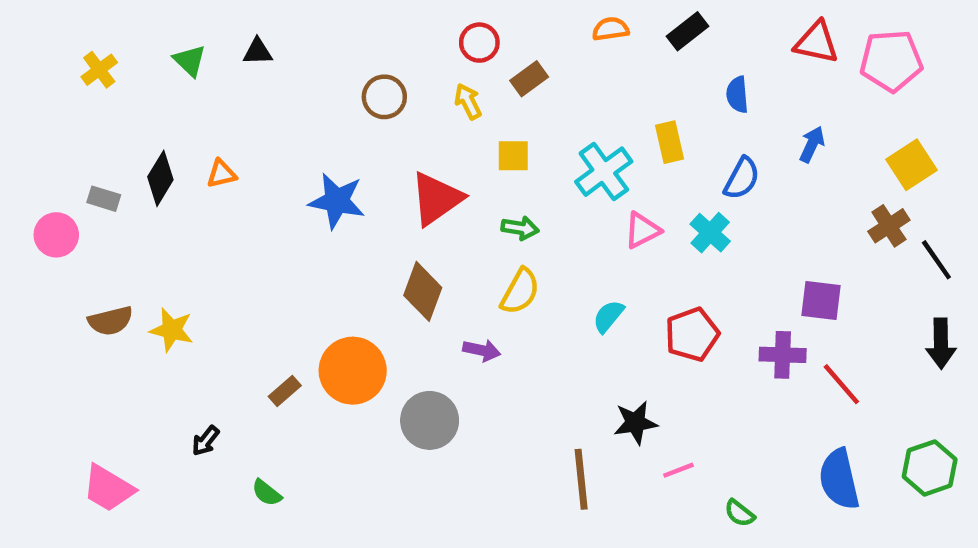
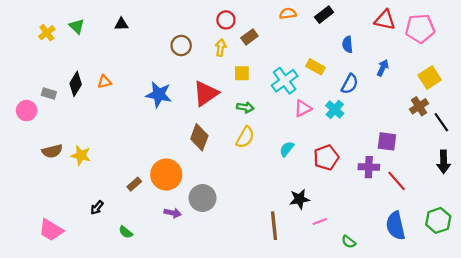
green triangle: (190, 61) -> (77, 26), moved
yellow arrow: (468, 101) -> (221, 48), turned 35
yellow rectangle: (669, 142) -> (316, 67), turned -48
purple arrow: (482, 350) -> (173, 213), moved

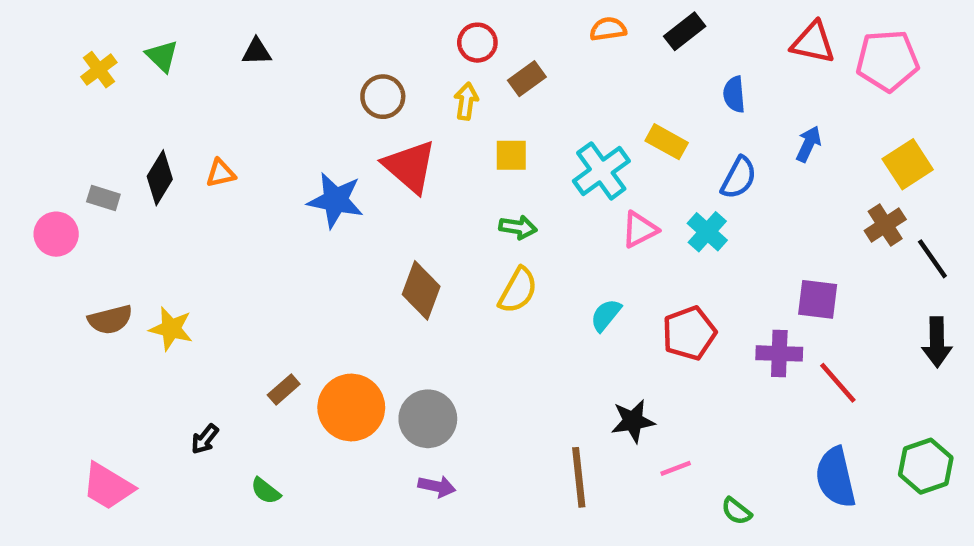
red triangle: (206, 93) -> (410, 166), moved, turned -44
orange circle: (166, 175) -> (351, 408), moved
purple arrow: (173, 213) -> (437, 486), moved

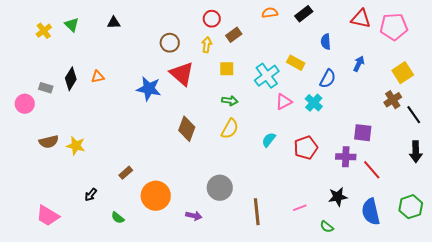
orange circle: (351, 408) -> (156, 196), moved
gray circle: (428, 419) -> (220, 188), moved
black star: (633, 421) -> (338, 197), moved

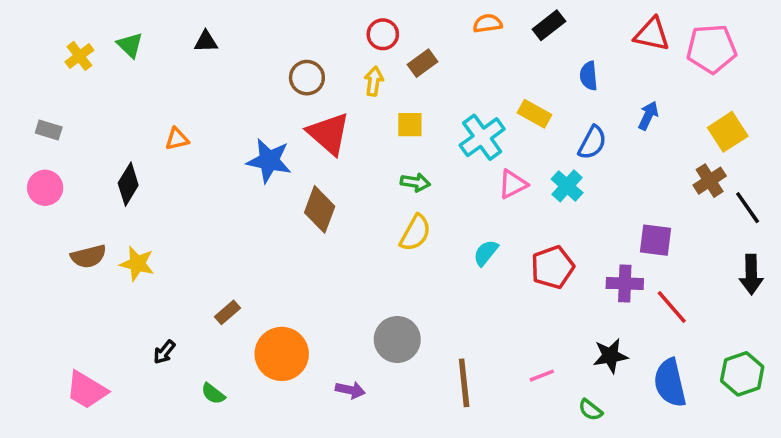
black diamond: (71, 79) -> (128, 184), moved
gray rectangle: (46, 88) -> (49, 130), moved
brown diamond: (187, 129) -> (320, 209), moved

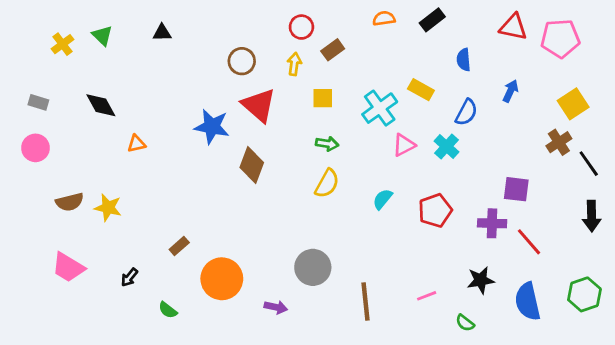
orange triangle: (177, 139) -> (136, 144), moved
black diamond: (128, 184) -> (101, 105), moved, turned -60
pink trapezoid: (87, 390) -> (68, 267), moved

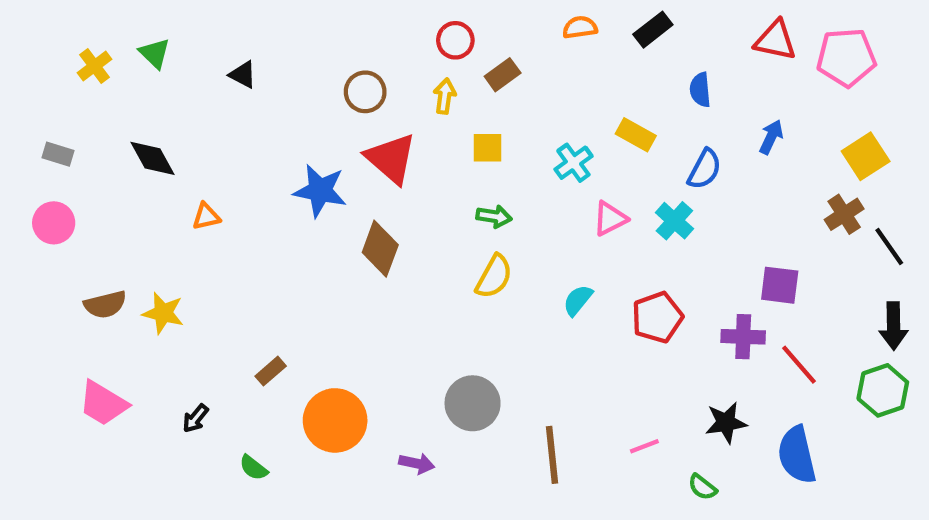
black triangle: (162, 33) -> (243, 75), moved, turned 30
cyan cross: (380, 108) -> (573, 163), size x0.7
green hexagon: (584, 294) -> (883, 390), moved

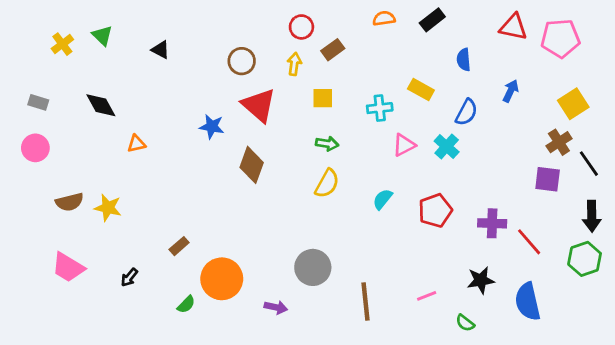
cyan cross: (573, 163) -> (380, 108), turned 30
blue star: (320, 191) -> (212, 127), size x0.7
purple square: (780, 285) -> (548, 179), moved
green semicircle: (253, 468) -> (186, 304), moved, turned -84

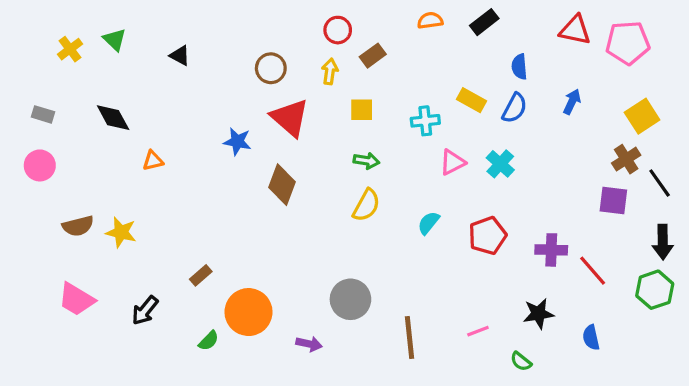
blue semicircle: (466, 112) -> (515, 108), moved
black arrow: (129, 277) -> (145, 310), size x1.4
blue semicircle: (528, 302) -> (591, 338), size x0.6

